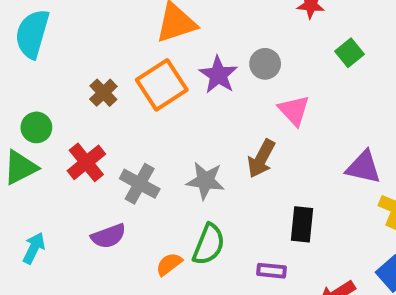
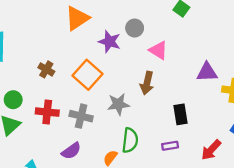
orange square: (162, 85) -> (87, 75), moved
red cross: (86, 162) -> (47, 112), turned -30

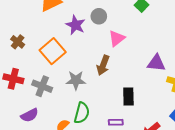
pink triangle: (158, 50) -> (117, 38), turned 42

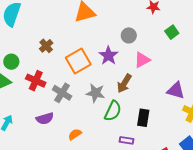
purple star: (75, 25) -> (108, 56), moved
green semicircle: (82, 113) -> (113, 111), moved

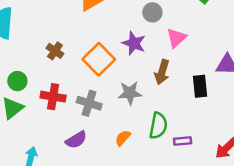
green semicircle: (113, 111) -> (158, 126), moved
black rectangle: (143, 118) -> (200, 86), moved
orange semicircle: (75, 134) -> (123, 138), moved

